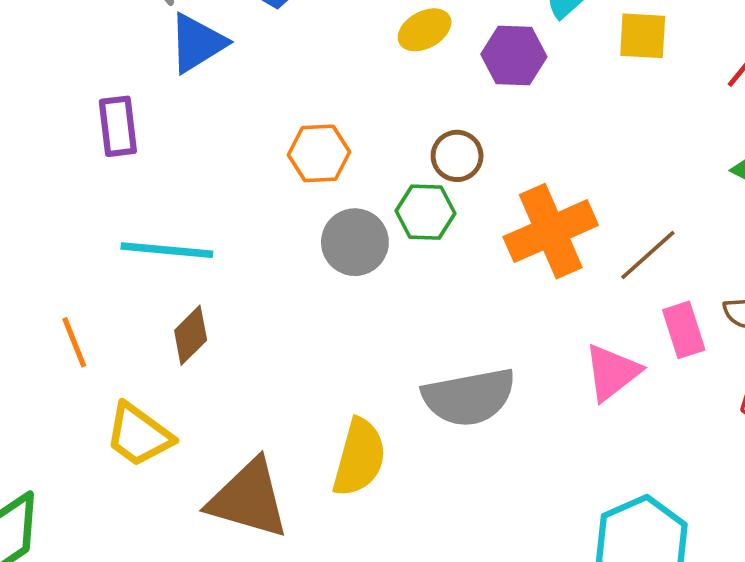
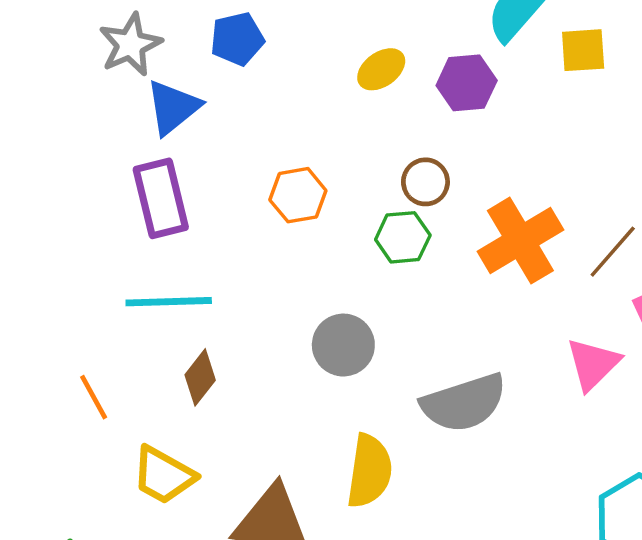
purple rectangle: (118, 126) -> (161, 198), moved, size x1.4
gray circle: (355, 242) -> (343, 345), moved

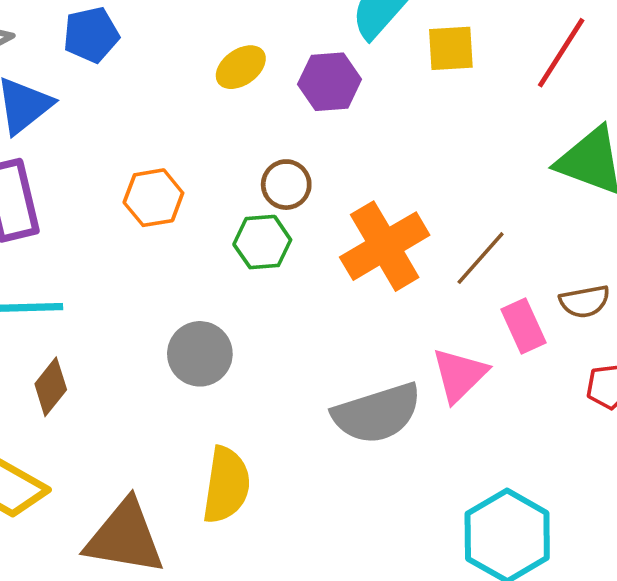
gray semicircle: (464, 403) -> (377, 413), moved

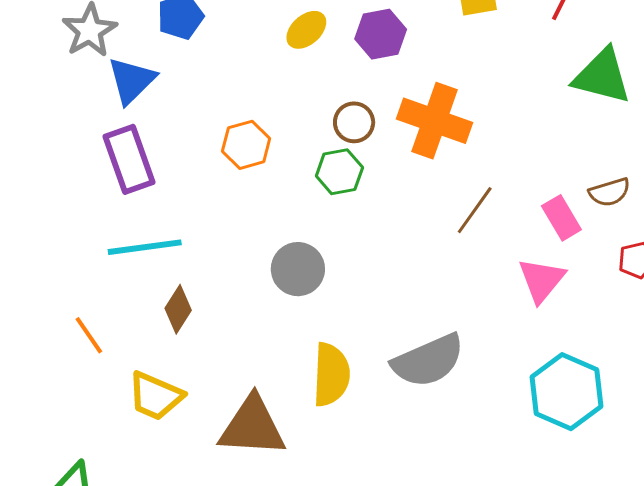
orange cross: (385, 246) -> (435, 121), moved, turned -34
brown line: (481, 258) -> (475, 210), moved
pink triangle: (459, 375) -> (542, 280), moved
gray semicircle: (377, 413) -> (428, 361), moved

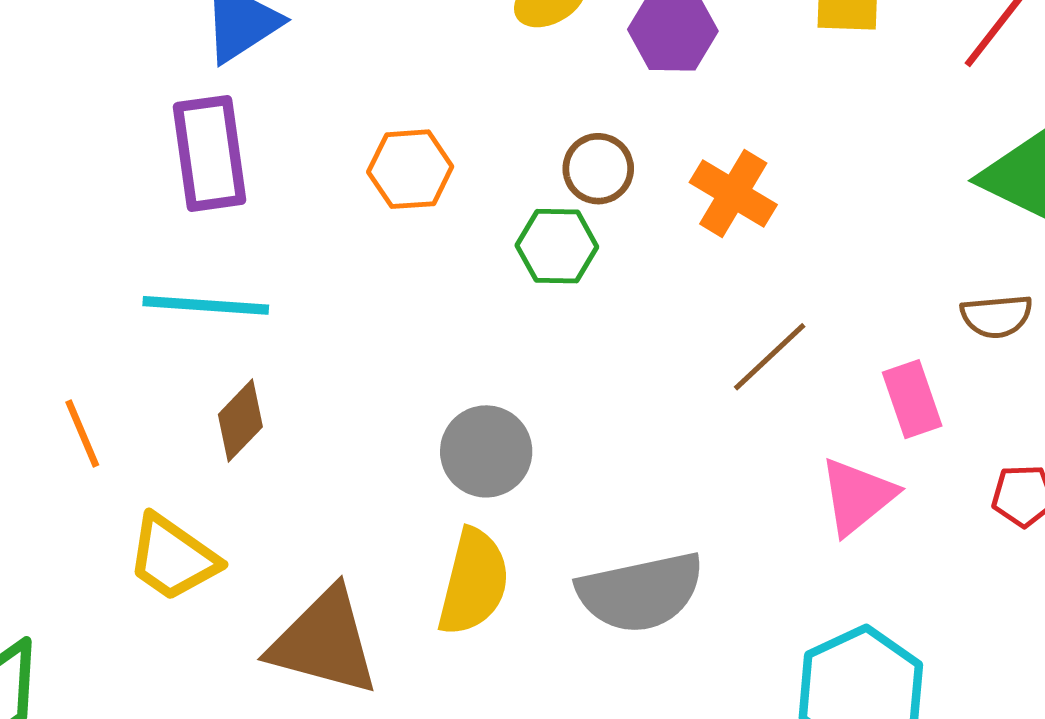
orange cross: (435, 121) -> (733, 193), size x0.7
brown semicircle: (609, 192) -> (996, 316), moved
gray circle: (298, 269) -> (486, 451), moved

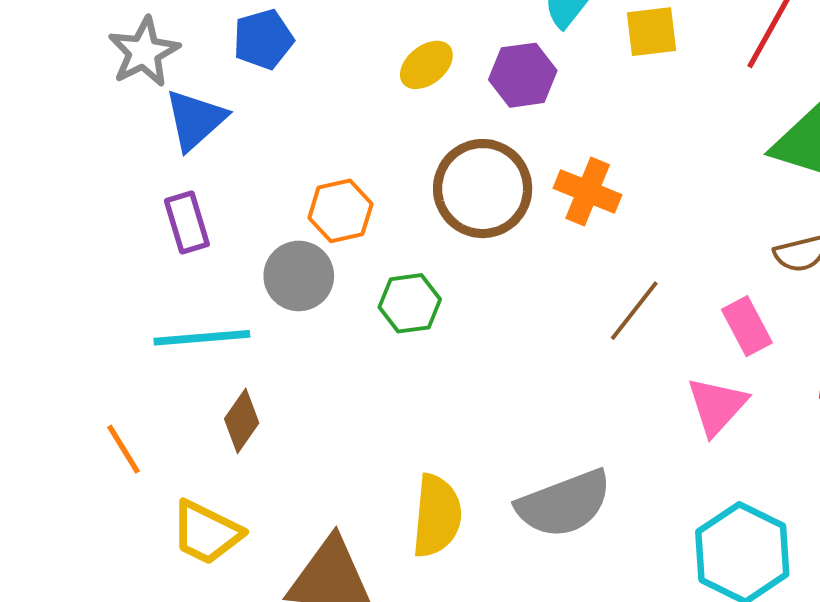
purple rectangle: (210, 153) -> (187, 223), size x0.7
brown circle: (598, 169) -> (483, 189), size x1.8
green hexagon: (557, 246) -> (410, 303), moved
gray circle: (486, 451) -> (299, 276), moved

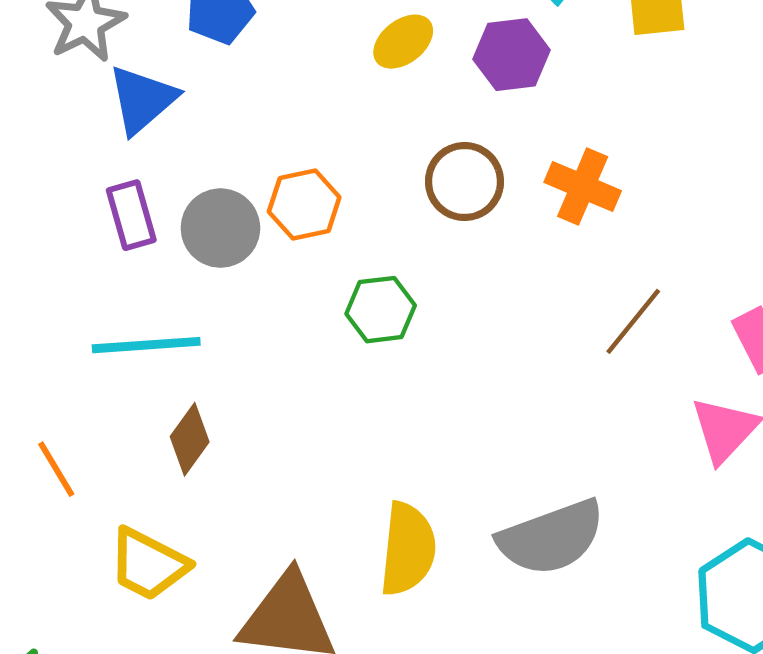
brown circle: (483, 189) -> (464, 182), size x0.7
gray circle: (299, 276) -> (220, 228), moved

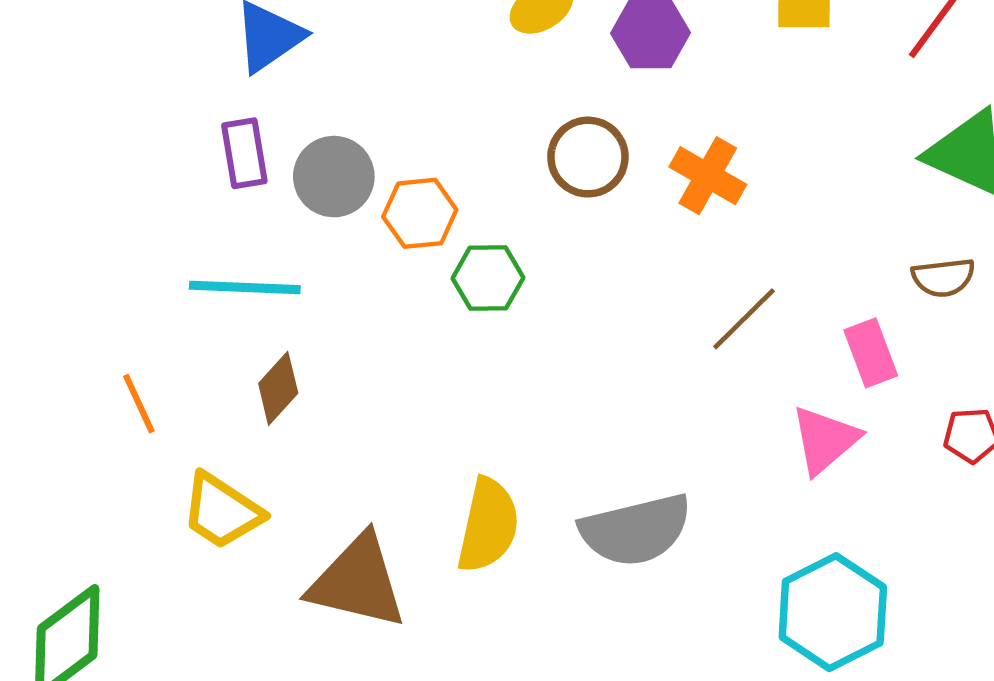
orange hexagon: (304, 205) -> (420, 213), moved

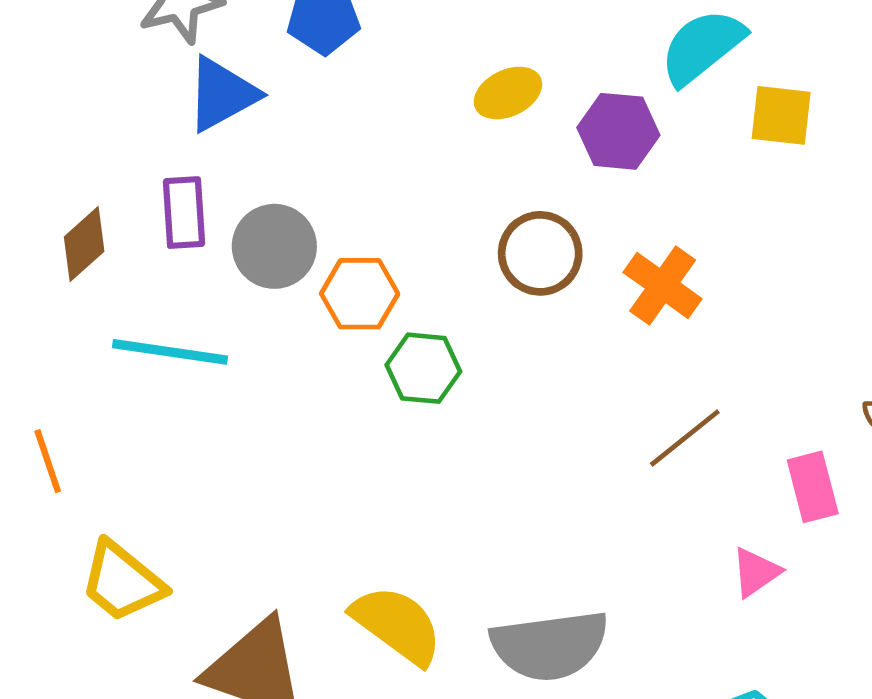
brown diamond: (278, 388) -> (84, 244), moved
pink triangle: (825, 440) -> (756, 572), size x0.7
yellow semicircle: (488, 525) -> (397, 625), turned -72

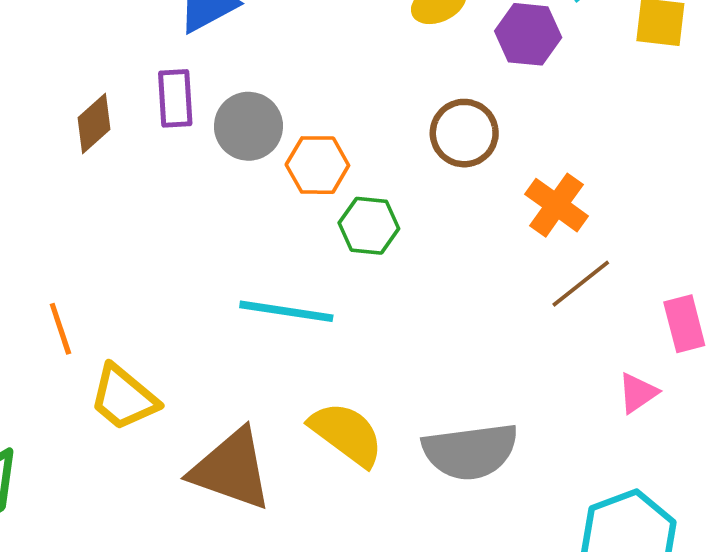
orange cross: (663, 286) -> (556, 205), moved
cyan line: (170, 352) -> (286, 311), moved
orange line: (48, 461) -> (60, 329), moved

